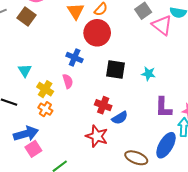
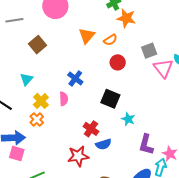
brown square: (26, 17) -> (38, 45), moved
red circle: (97, 33) -> (118, 62), moved, size x0.6
cyan star: (148, 74) -> (128, 119), moved
red star: (97, 136) -> (78, 156), turned 30
pink square: (33, 149) -> (17, 154), turned 35

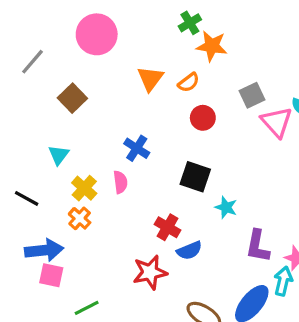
gray line: (14, 20) -> (32, 62), turned -36

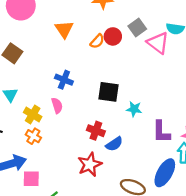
orange semicircle: (189, 82) -> (97, 41), moved
red circle: (203, 118) -> (113, 36), moved
pink square: (51, 275) -> (31, 179), moved

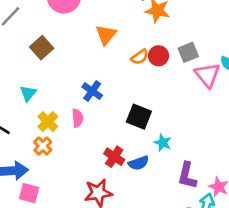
blue semicircle: (114, 144) -> (139, 163), moved

